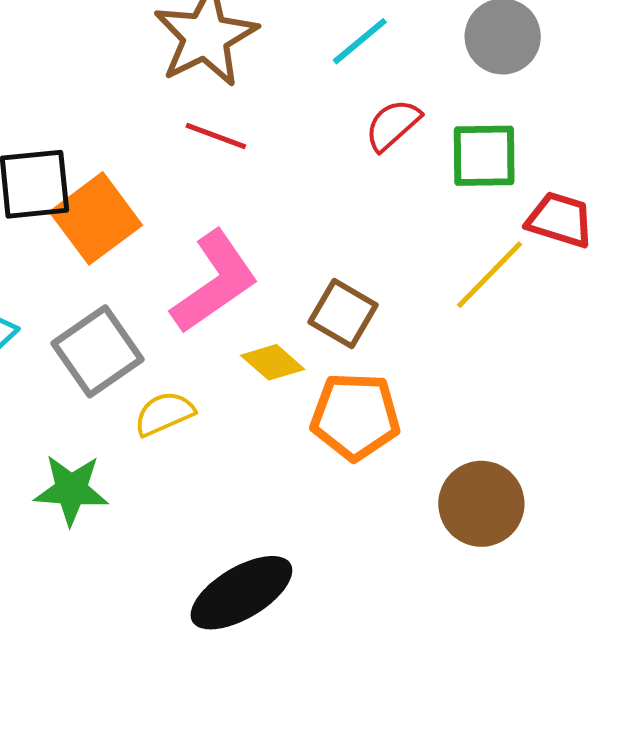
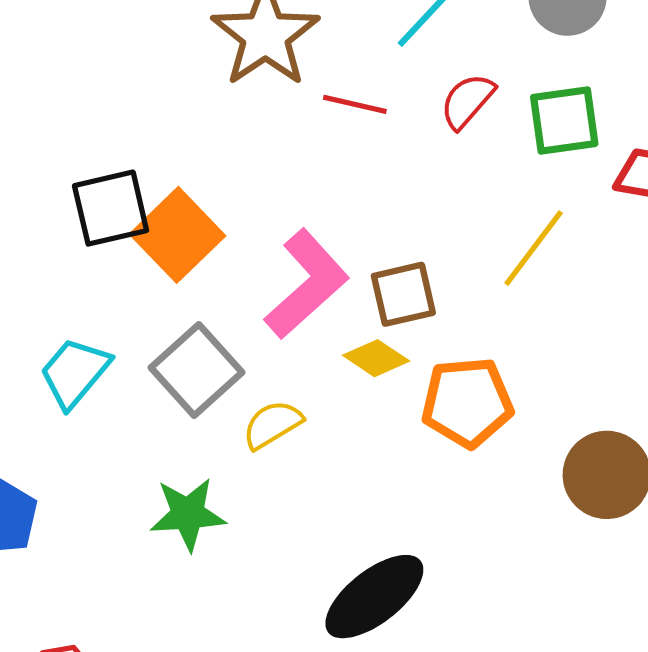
red line: (216, 136) -> (355, 104), moved
yellow line: (490, 275) -> (534, 248), moved
brown square: (343, 313) -> (403, 294), moved, turned -36

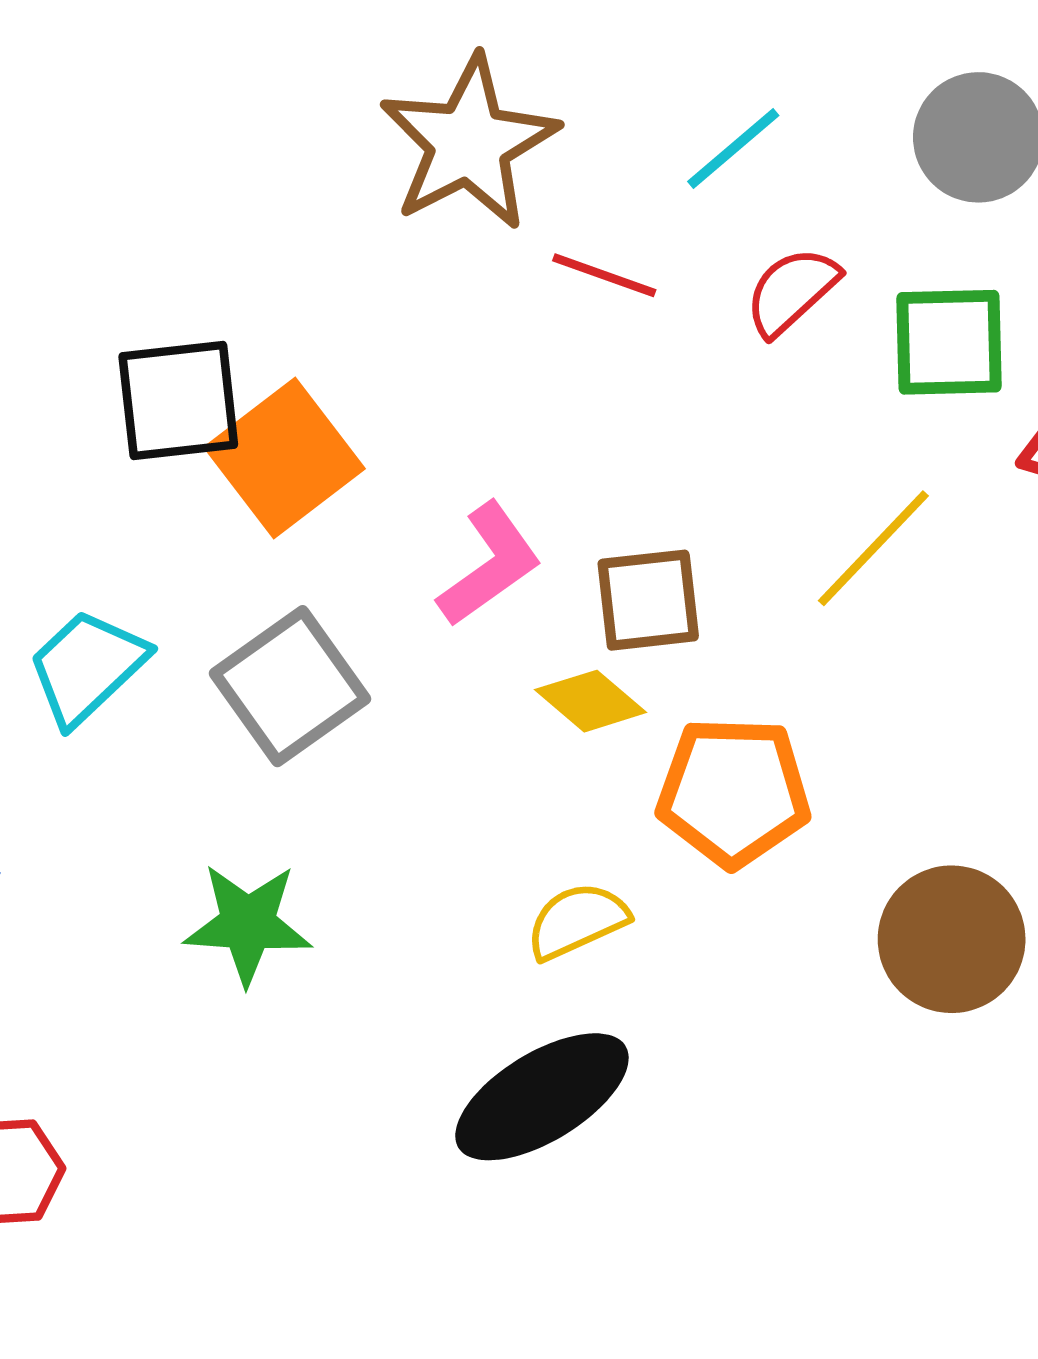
pink L-shape: (307, 284) -> (489, 565), size x0.7
yellow semicircle: (273, 425) -> (577, 921), moved

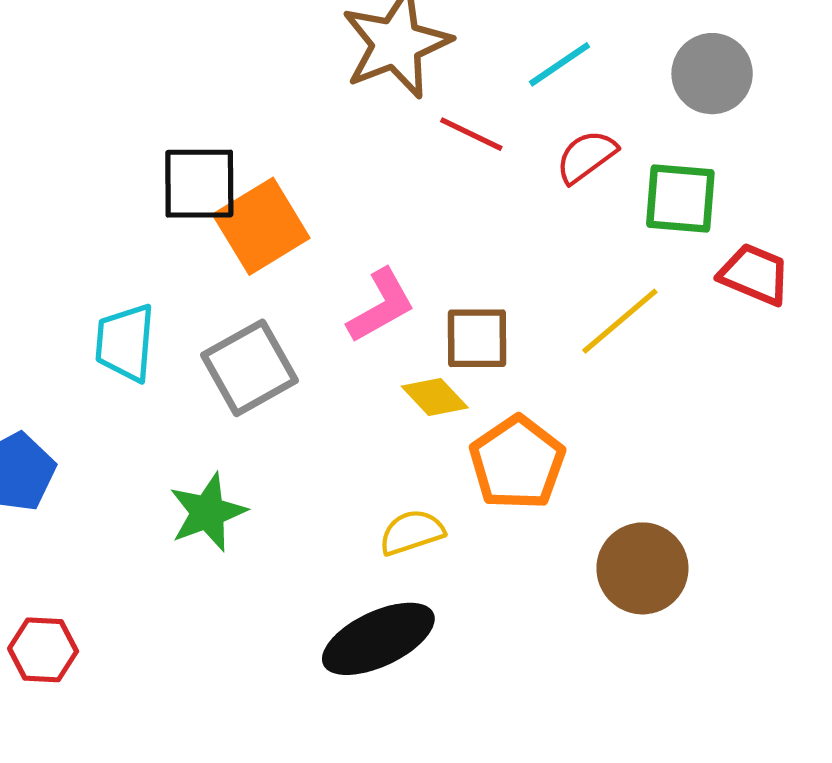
cyan trapezoid: (87, 667) -> (125, 343), turned -48
orange pentagon: (734, 792) -> (517, 463), turned 30
green star: (248, 924) -> (208, 512), turned -30

